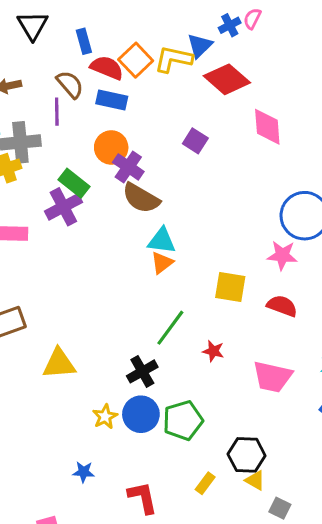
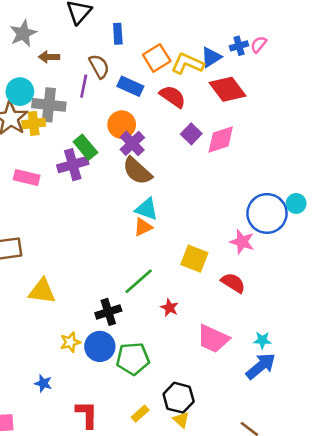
red semicircle: (107, 68) -> (173, 96), moved
pink diamond: (267, 127) -> (221, 139), moved, turned 64

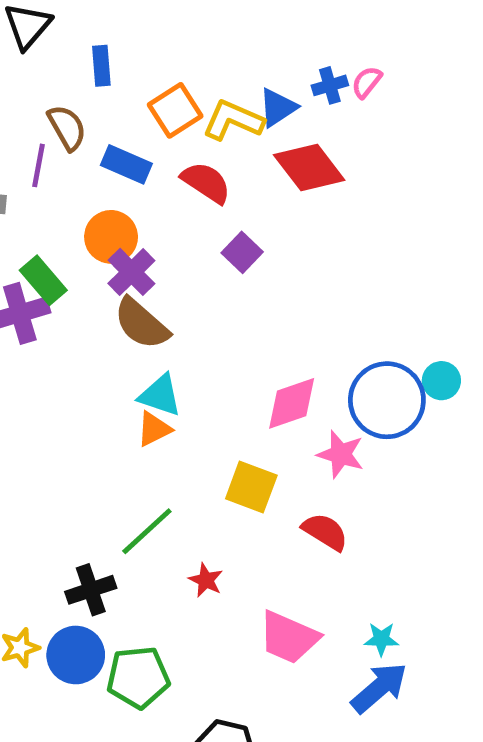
pink diamond: (221, 139) -> (292, 403), moved

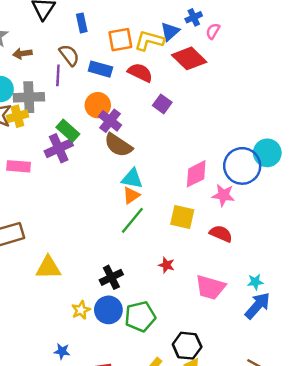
pink semicircle: (367, 82) -> (213, 31), moved
orange square: (175, 110) -> (120, 40), turned 30
cyan circle: (441, 381) -> (267, 153), size x1.5
green line: (147, 531) -> (132, 220), moved

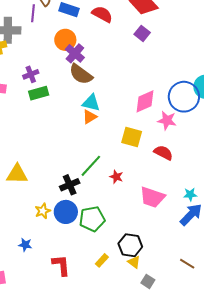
purple square: (162, 104) -> (142, 33), moved
green rectangle: (68, 131) -> (39, 93), moved, turned -60
purple cross: (59, 148) -> (31, 74), size x0.7
green line: (132, 220) -> (91, 166), moved

